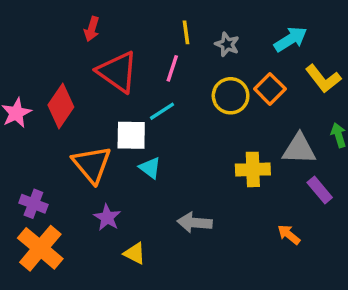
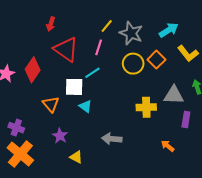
yellow line: (186, 32) -> (107, 26), turned 48
gray star: (227, 44) -> (131, 33), size x1.6
orange triangle: (92, 164) -> (51, 104), size x0.7
purple rectangle: (320, 190) -> (186, 119), turned 49

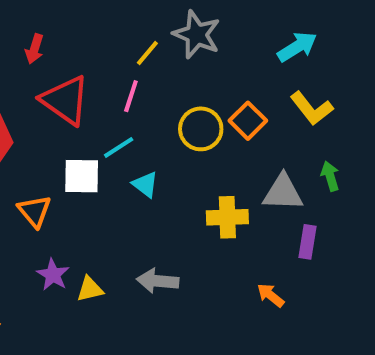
cyan arrow: (169, 30) -> (297, 47), moved
gray star: (131, 33) -> (197, 35), moved
cyan triangle: (85, 106) -> (145, 184), moved
yellow triangle: (76, 157) -> (90, 289), moved, turned -40

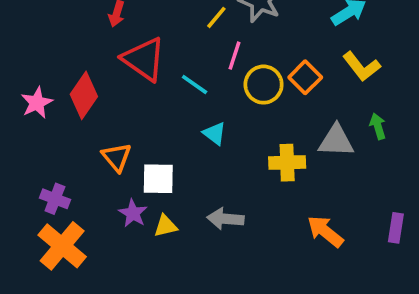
pink line: (131, 96) -> (234, 56), moved
cyan line: (119, 147) -> (195, 85), moved, turned 68
white square: (82, 176) -> (158, 179), moved
purple rectangle: (308, 242) -> (396, 228), moved
orange arrow: (271, 295) -> (325, 231), size x1.5

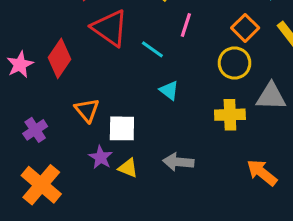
orange square: (305, 77) -> (245, 28), moved
yellow circle: (264, 85) -> (235, 63), moved
purple cross: (55, 199) -> (35, 130), moved, turned 35
yellow triangle: (166, 226) -> (128, 168), turned 35

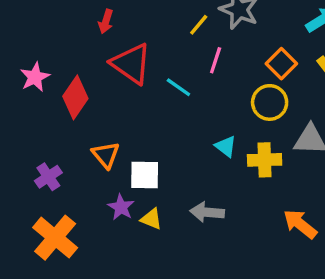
pink star: (20, 65) -> (35, 77), moved
cyan triangle: (169, 90) -> (226, 146), moved

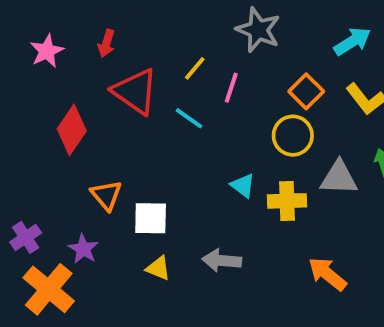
yellow line: (199, 25) -> (195, 68), moved
pink star: (35, 77) -> (47, 51), moved
purple cross: (48, 177) -> (26, 237), moved
purple star: (121, 207) -> (83, 249), moved

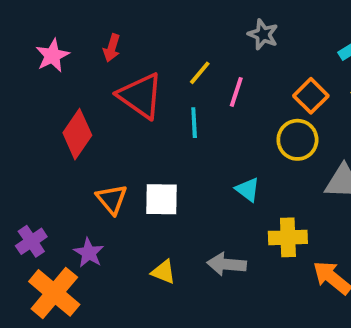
gray star: (258, 30) -> (263, 34), size x0.7
cyan line: (189, 118) -> (194, 123), turned 52
yellow cross: (287, 201) -> (288, 237), moved
white square: (151, 218) -> (162, 199), moved

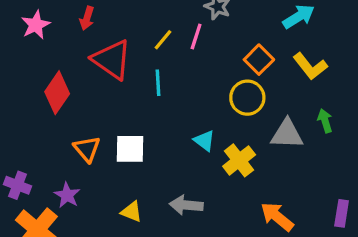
pink line: (236, 92) -> (196, 36), moved
yellow cross: (288, 237) -> (239, 160), moved, turned -36
purple cross: (31, 241) -> (17, 185), turned -35

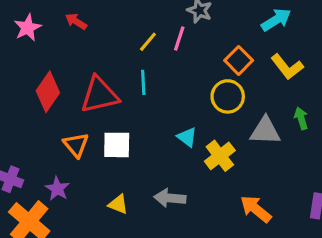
red arrow: (87, 18) -> (76, 21), turned 105
red triangle: (112, 60) -> (99, 95), moved, turned -48

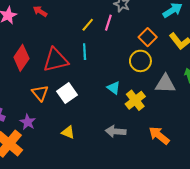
white square: (117, 145) -> (67, 93), turned -36
gray arrow: (170, 198) -> (116, 131), moved

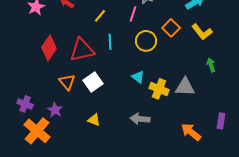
yellow line: (88, 25) -> (100, 16), moved
yellow circle: (140, 61) -> (146, 41), moved
gray triangle: (165, 84) -> (185, 87), moved
yellow cross: (135, 100) -> (159, 89), turned -30
orange arrow: (159, 135) -> (191, 132), moved

